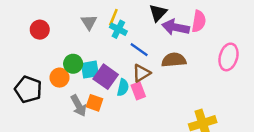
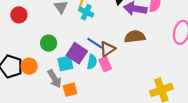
blue line: (139, 50) -> (95, 43), moved
cyan square: (90, 70) -> (65, 63), moved
orange circle: (59, 78) -> (29, 66), moved
orange square: (94, 103) -> (70, 90), moved, turned -32

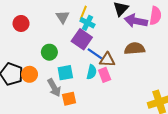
brown triangle: (107, 49) -> (107, 60), turned 35
purple square: (77, 53) -> (82, 39), moved

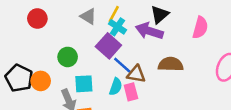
gray triangle: (63, 17) -> (88, 16), turned -32
purple arrow: (136, 21) -> (149, 31), moved

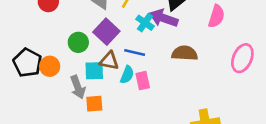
cyan cross: (117, 27) -> (145, 23), moved
purple square: (108, 46) -> (106, 32), moved
blue line: (122, 65) -> (135, 53), turned -30
brown triangle: (136, 74) -> (109, 61), moved

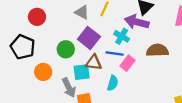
cyan cross: (145, 23) -> (122, 36), moved
black pentagon: (27, 63) -> (23, 47), moved
cyan semicircle: (127, 75) -> (113, 83), moved
pink rectangle: (143, 81) -> (128, 63), moved, turned 56

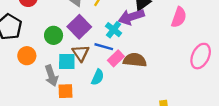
purple arrow: (137, 22) -> (131, 17), turned -40
brown semicircle: (157, 50) -> (135, 60), moved
brown triangle: (94, 63) -> (81, 53), turned 42

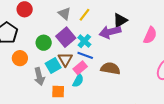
cyan cross: (114, 30) -> (84, 41), moved
pink rectangle: (116, 58) -> (80, 68), moved
cyan square: (67, 61) -> (53, 65), turned -35
orange square: (66, 91) -> (58, 92), moved

